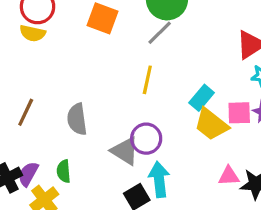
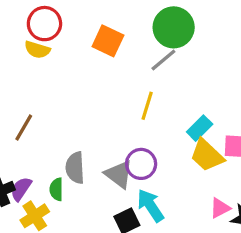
gray semicircle: (77, 119) -> (75, 168), moved
pink triangle: (229, 176) -> (220, 208), turned -30
cyan arrow: (159, 179) -> (150, 206), turned -32

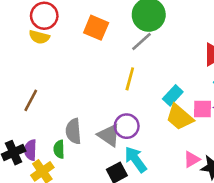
purple semicircle: (21, 189) -> (30, 150), turned -30

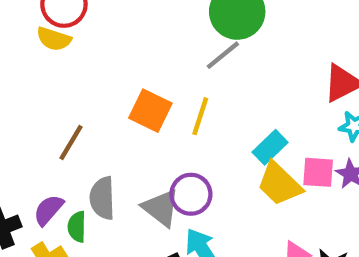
orange square: (96, 28) -> (150, 111), moved
brown line: (31, 100) -> (71, 142), moved
purple semicircle: (30, 150) -> (48, 210), moved, turned 36

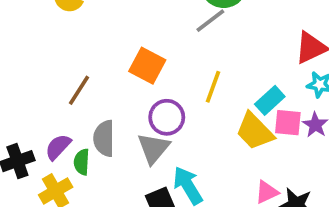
yellow line: (200, 116) -> (213, 87), moved
cyan rectangle: (270, 147) -> (270, 100), moved
purple circle: (191, 194) -> (167, 117), moved
gray triangle: (161, 208) -> (153, 148), turned 30

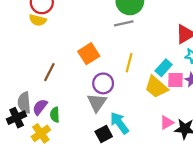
gray line: (210, 21) -> (124, 23), turned 30
orange square: (147, 66) -> (89, 54), turned 35
gray semicircle: (104, 138) -> (24, 103), moved

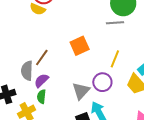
purple circle: (103, 83) -> (102, 82), moved
gray semicircle: (24, 103) -> (27, 71), moved
purple semicircle: (40, 107) -> (41, 81), moved

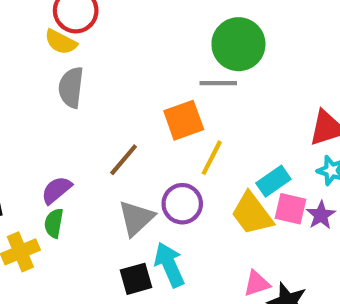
orange square: (80, 46) -> (184, 120), moved
brown line: (42, 57) -> (124, 160), moved
gray semicircle: (27, 71) -> (71, 87), moved

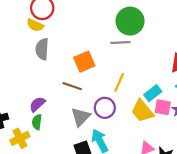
orange square: (184, 120) -> (84, 62), moved
brown line: (124, 160) -> (72, 86), turned 72

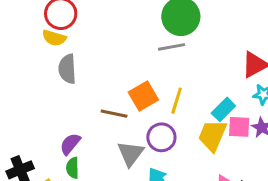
orange square: (84, 62) -> (143, 96), moved
yellow trapezoid: (142, 111) -> (212, 135), turned 70

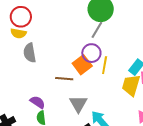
gray line: (171, 47) -> (97, 30), turned -42
purple circle: (161, 137) -> (91, 53), moved
purple semicircle: (70, 144) -> (38, 102), turned 91

